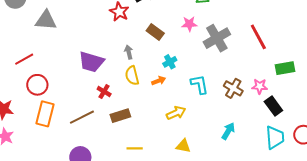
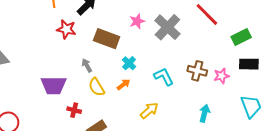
brown rectangle: (155, 32) -> (107, 39), size x1.4
pink star: (260, 86) -> (221, 76), moved
black rectangle: (273, 106) -> (249, 64), moved, turned -36

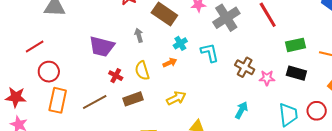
cyan L-shape: (164, 77) -> (210, 53), moved
yellow semicircle: (97, 87) -> (142, 71), moved
yellow arrow: (149, 110) -> (176, 98), moved

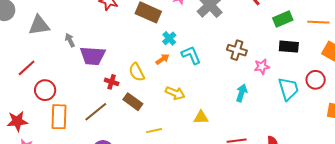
gray arrow: (139, 35) -> (70, 40), moved
cyan L-shape: (210, 53) -> (191, 55), moved
pink star: (267, 78) -> (262, 67), moved
yellow arrow: (176, 98) -> (175, 93), turned 60
brown rectangle: (133, 99) -> (133, 102), turned 66

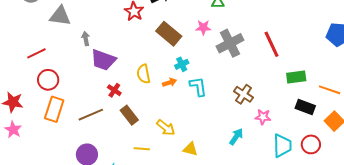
black rectangle: (289, 47) -> (305, 107), moved
yellow semicircle: (137, 72) -> (144, 74), moved
yellow arrow: (175, 93) -> (166, 128), moved

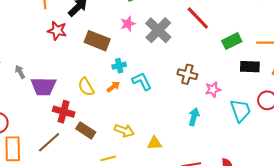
cyan cross: (182, 64) -> (119, 66), turned 32
red cross: (114, 90) -> (64, 112), size x1.5

